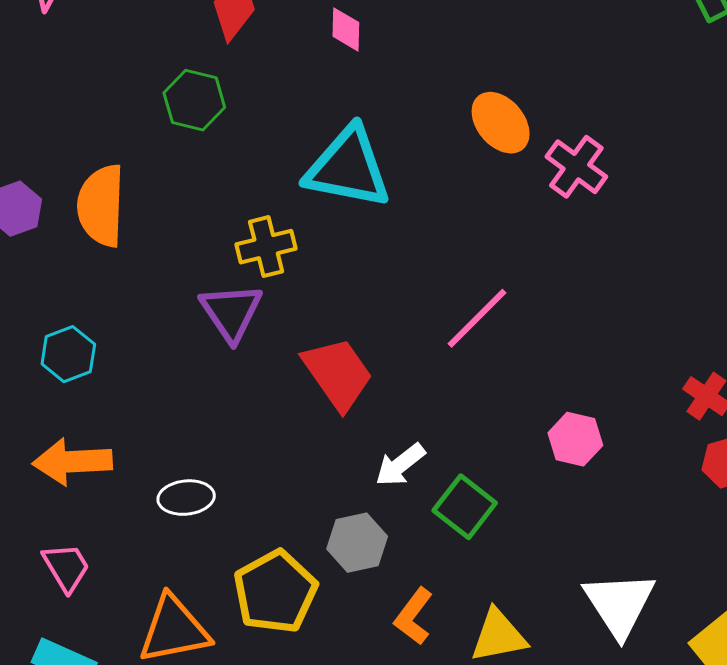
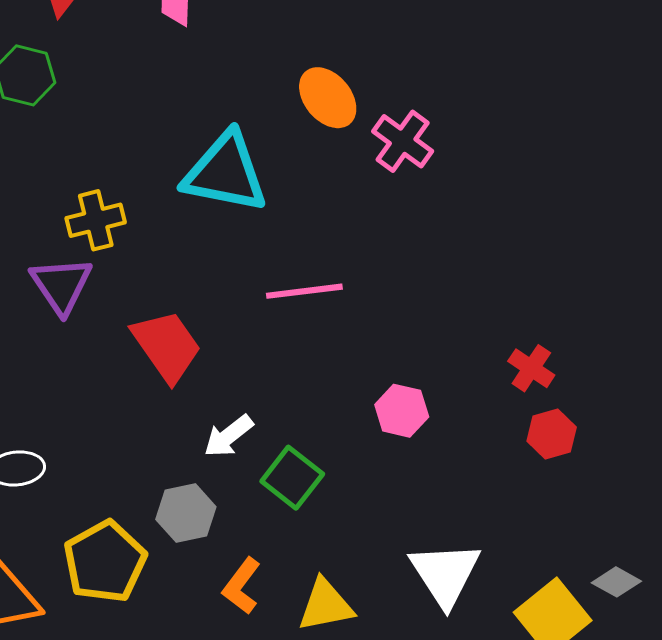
cyan triangle: (348, 168) -> (225, 173), moved
pink line: (477, 318) -> (304, 291), turned 38

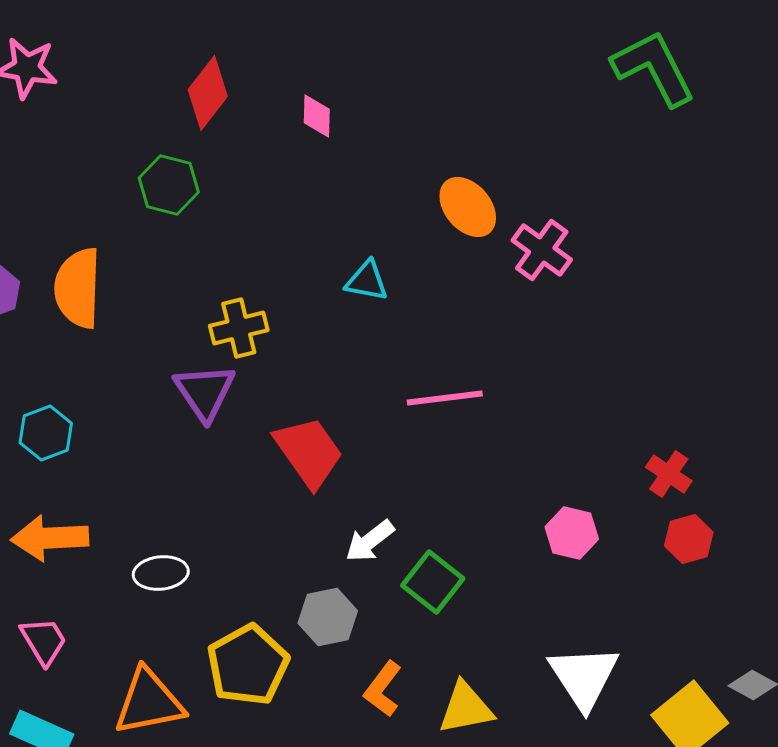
cyan triangle: (225, 173) -> (367, 281), size x0.5
pink hexagon: (402, 411) -> (572, 533), moved

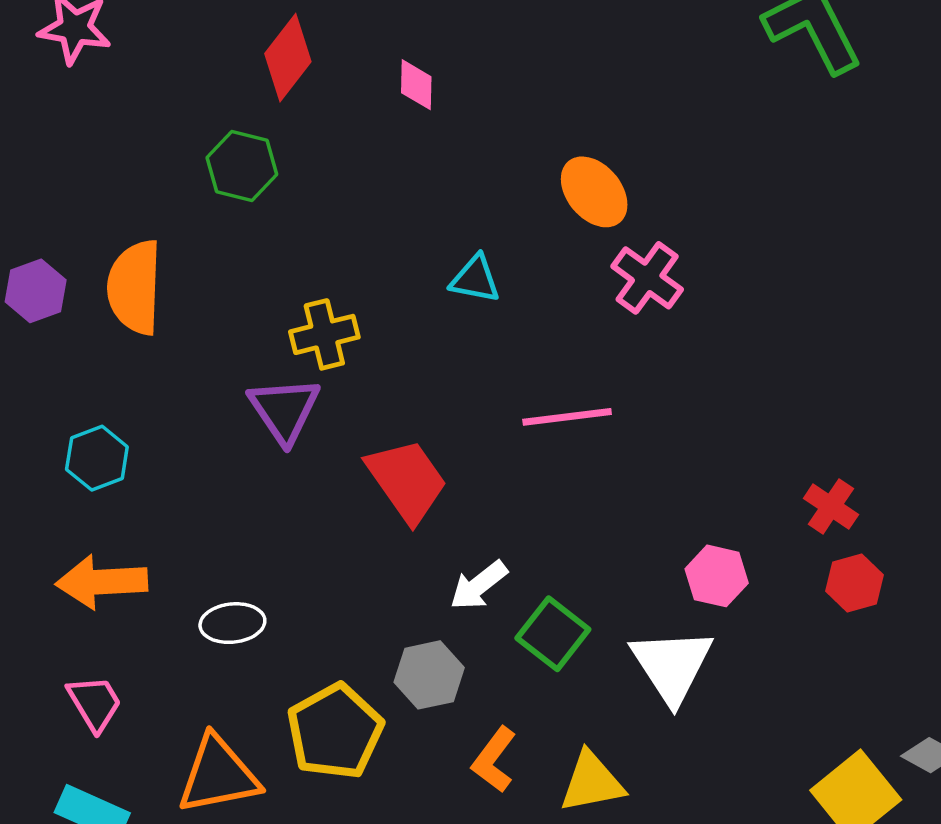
pink cross: (542, 250) -> (647, 278), moved
white triangle: (584, 677) -> (672, 665), moved

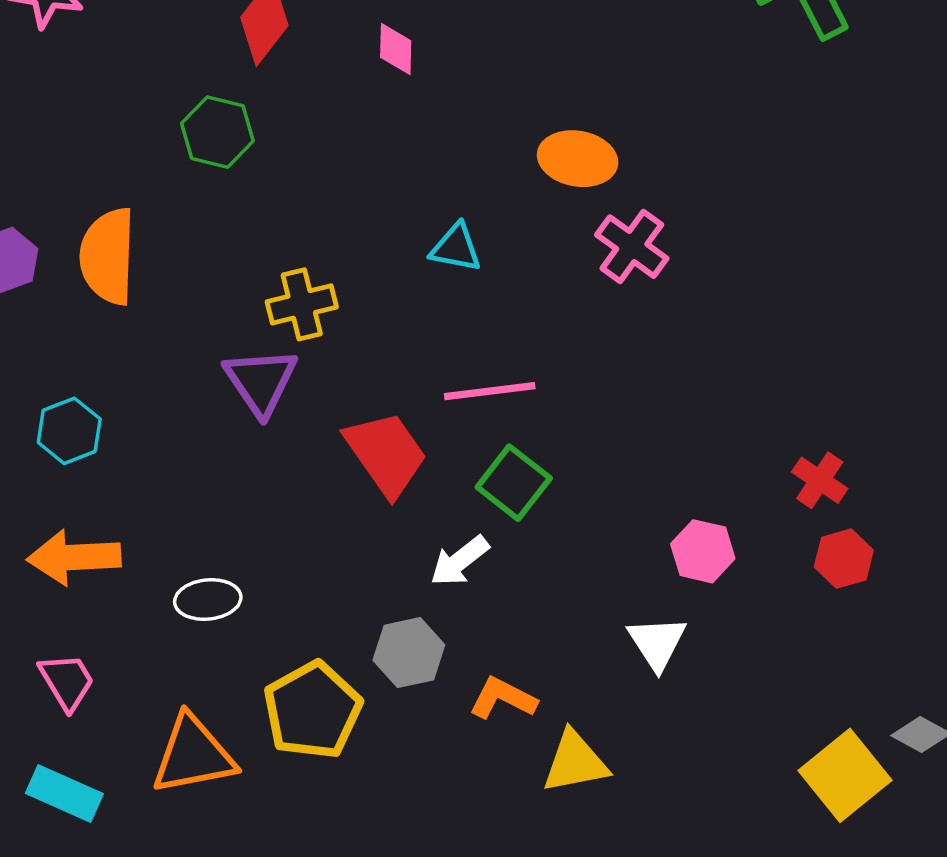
orange ellipse: (594, 192) -> (578, 159), turned -40
pink line: (567, 417) -> (490, 391), moved
green square: (553, 634) -> (514, 483), moved
white triangle: (672, 665) -> (657, 643), size x0.7
orange L-shape: (494, 760) -> (503, 698), moved, turned 80

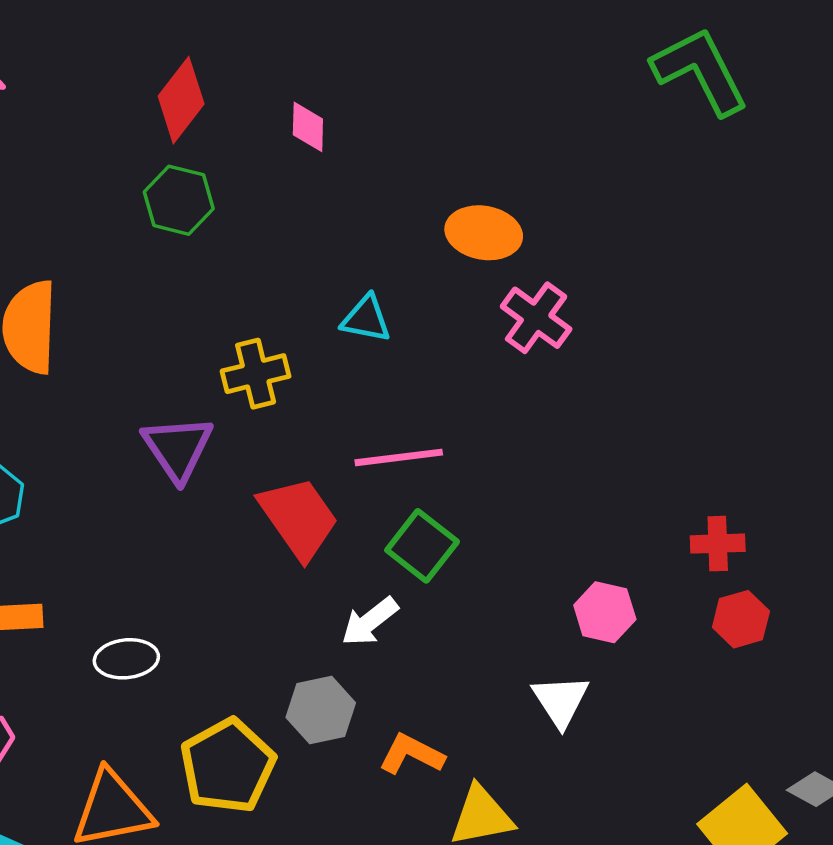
green hexagon: (217, 132) -> (179, 200), moved
yellow cross: (302, 304) -> (256, 374), moved
red cross: (820, 480) -> (718, 544), turned -36

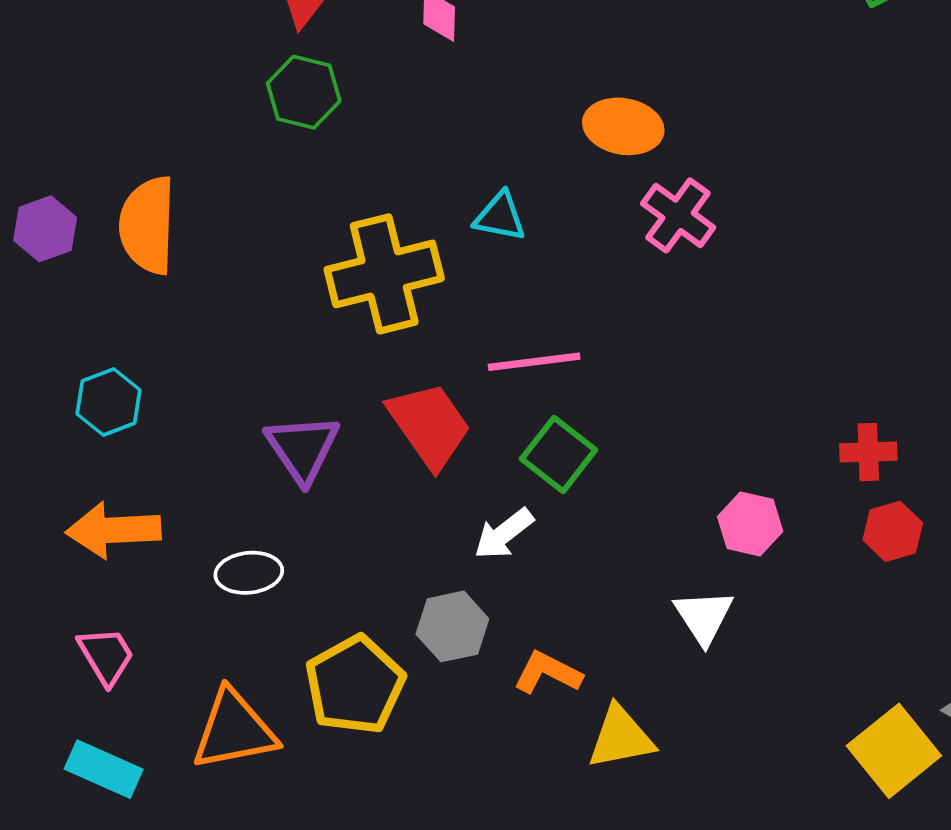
yellow cross: (256, 374) -> (384, 274), size x1.6
purple triangle: (178, 448) -> (302, 448), moved

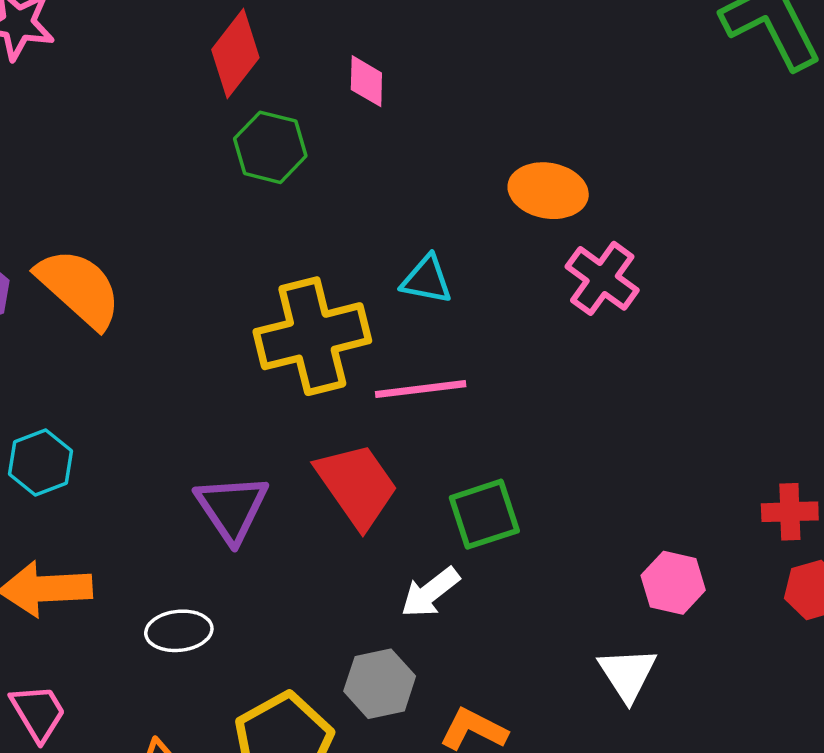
green hexagon: (304, 92) -> (270, 147), moved
orange semicircle: (148, 225) -> (79, 288), turned 130
pink line: (534, 362) -> (421, 389), moved
green square: (559, 454) -> (484, 514), turned 34

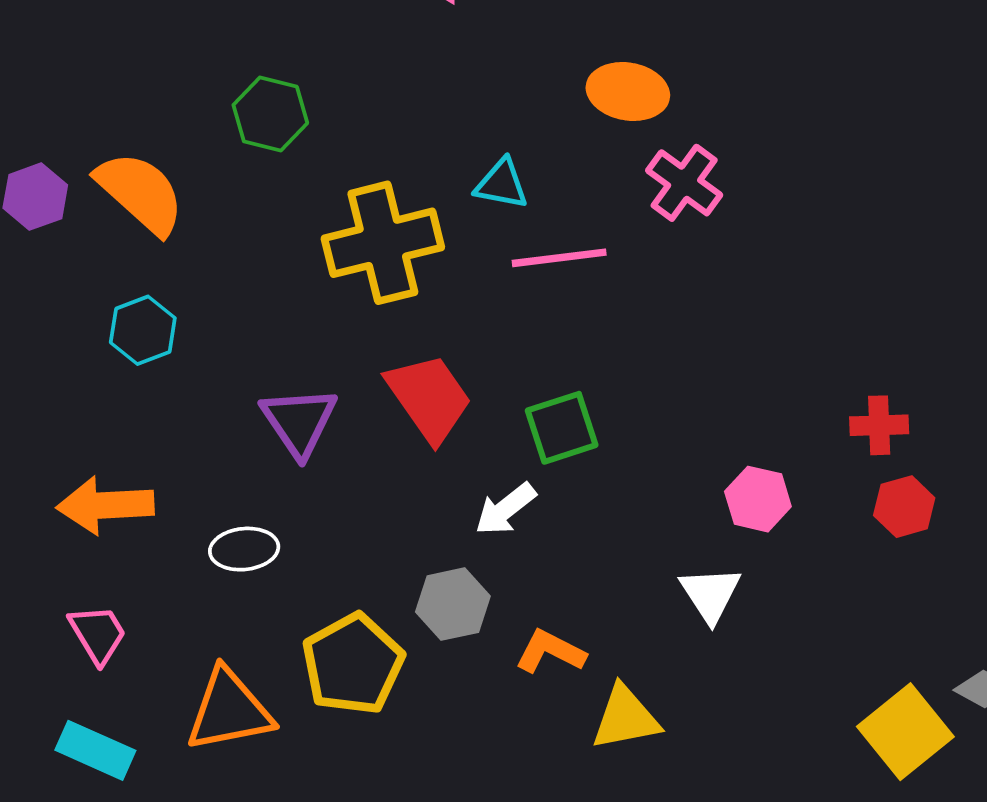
green hexagon: (270, 147) -> (270, 114), moved
pink line: (421, 389) -> (559, 258), moved
cyan hexagon: (41, 462) -> (143, 330), moved

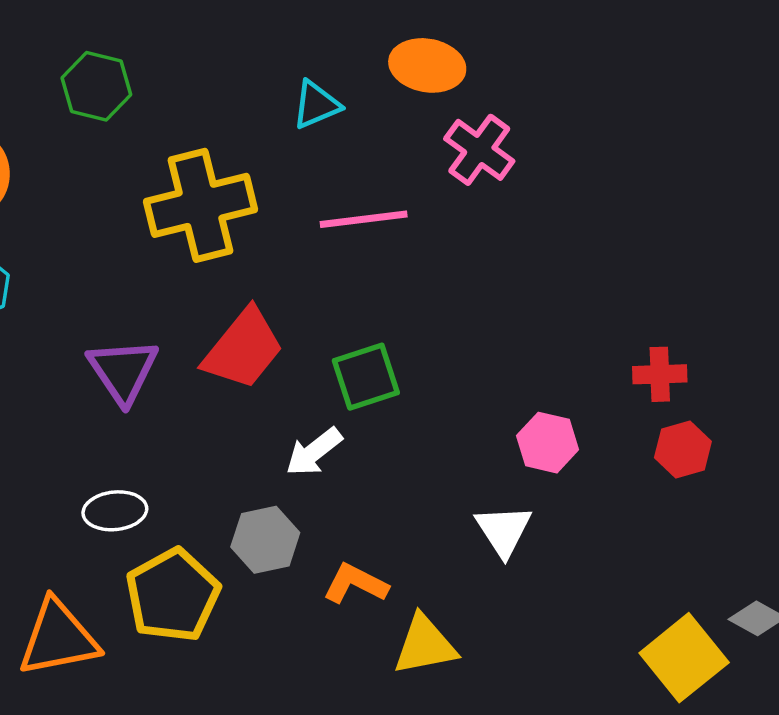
cyan triangle: (502, 184) -> (316, 105), moved, turned -34
red trapezoid: (429, 398) -> (243, 349), turned 74
white ellipse: (244, 549) -> (115, 511), moved

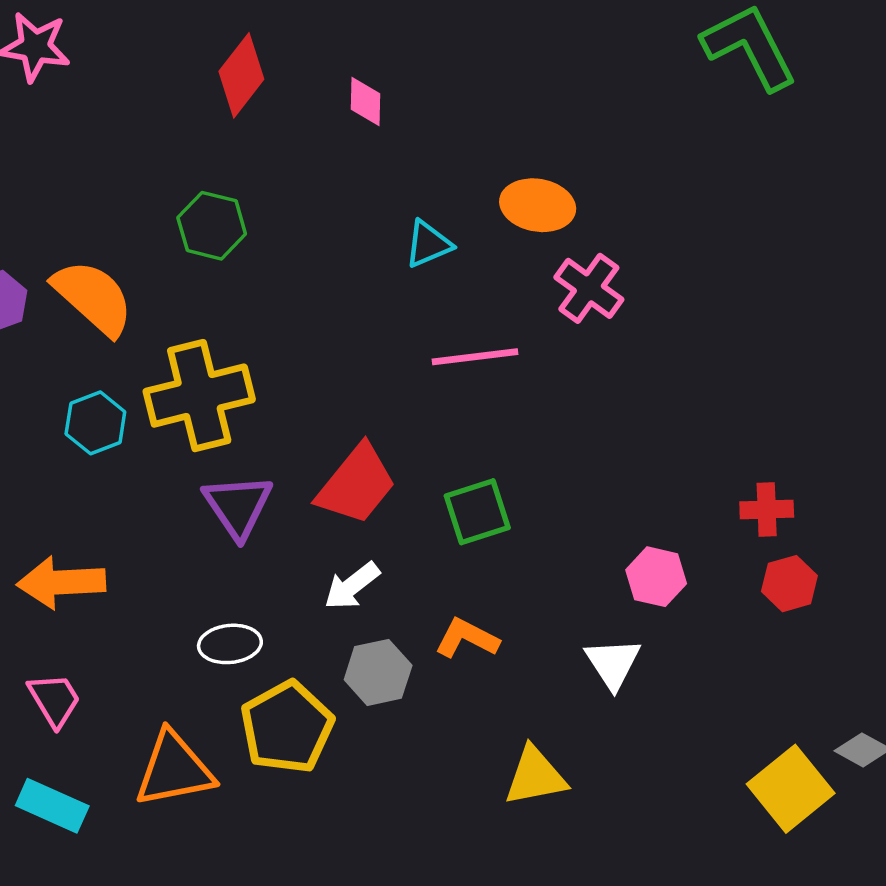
yellow cross: (201, 205) -> (199, 396), moved
white arrow: (314, 452) -> (352, 586), moved
orange L-shape: (356, 584) -> (467, 638), moved

